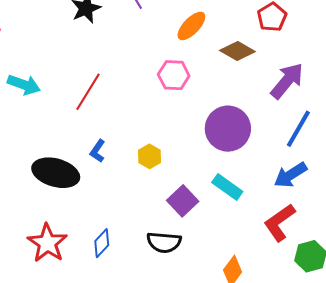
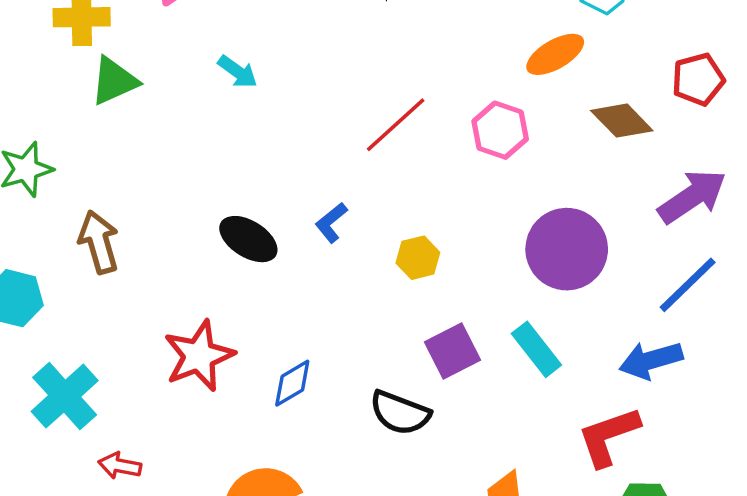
cyan arrow: (24, 85) -> (238, 72), size x0.7
red line: (88, 92) -> (396, 125), moved
black ellipse: (56, 173) -> (248, 239), size x0.7

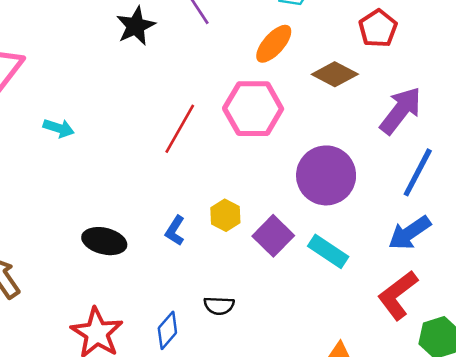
pink hexagon: (500, 130) -> (253, 109), size x1.4
blue L-shape: (331, 223) -> (175, 231), moved
purple square: (453, 351) -> (273, 236), moved
black semicircle: (400, 413) -> (219, 306), moved, size x0.7

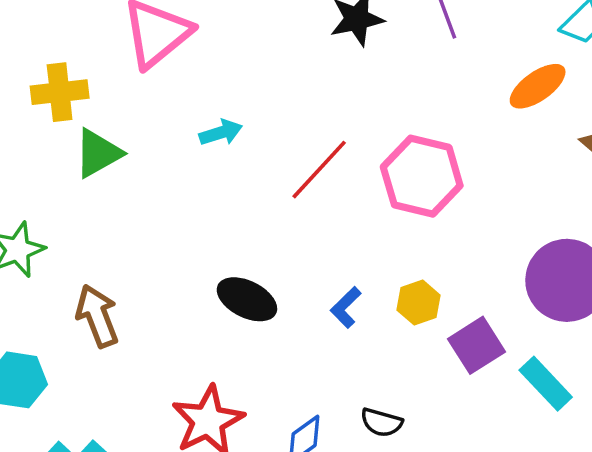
pink hexagon: (253, 109) -> (422, 176), moved
cyan arrow: (59, 128) -> (221, 133), turned -48
red line: (180, 129) -> (319, 170), moved

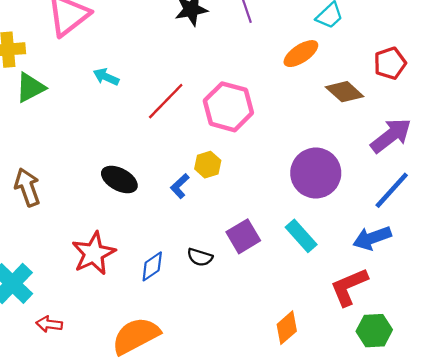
cyan arrow: (221, 133) -> (106, 77), turned -140
yellow hexagon: (419, 303) -> (208, 165), moved
purple square: (476, 345) -> (243, 236), moved

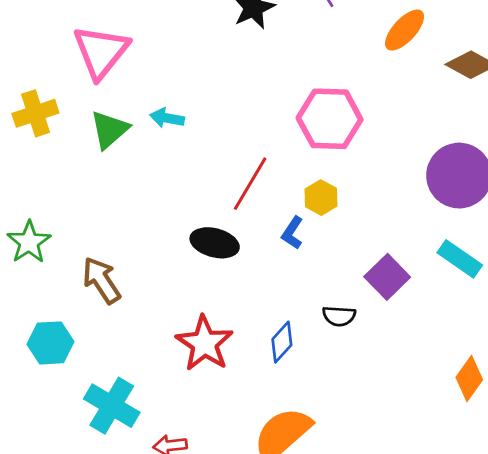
green triangle: (30, 88) -> (109, 130), moved
red line: (166, 101) -> (250, 184), moved

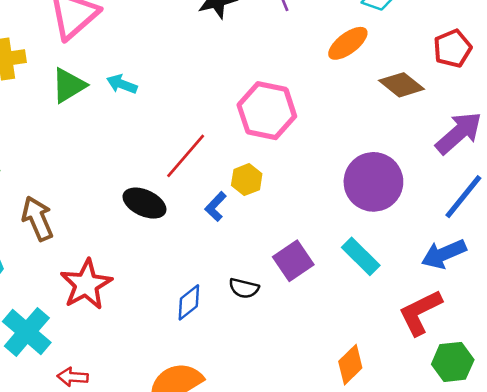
red star: (204, 343) -> (86, 284), moved

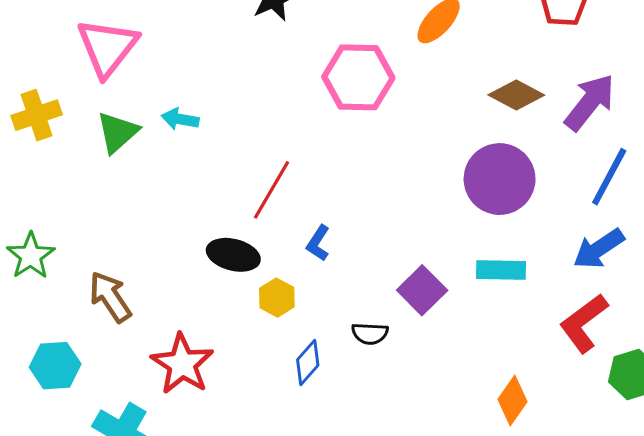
brown diamond: (402, 85) -> (516, 95), moved
pink hexagon: (267, 111) -> (358, 77), moved
yellow hexagon: (247, 180) -> (277, 298), moved
cyan rectangle: (361, 256) -> (501, 270), turned -33

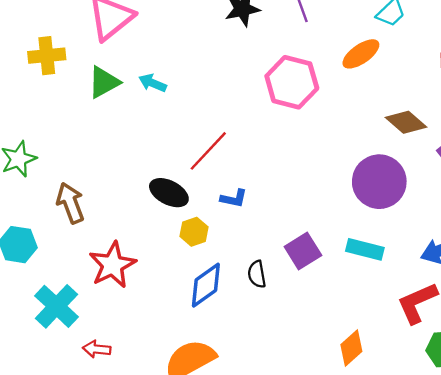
blue L-shape: (318, 243) -> (234, 198), turned -124
black semicircle: (370, 334) -> (257, 274), turned 64
blue diamond: (308, 362) -> (206, 285), size x1.4

